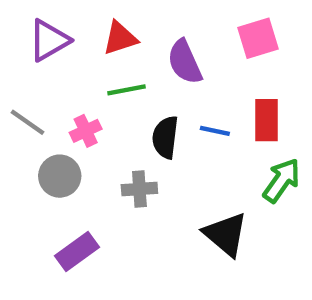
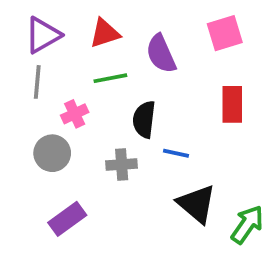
gray line: (27, 122) -> (37, 82), moved, turned 60
blue line: (215, 131) -> (176, 153), moved
green arrow: (282, 180) -> (247, 224), moved

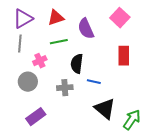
pink square: (225, 33) -> (120, 18), turned -30

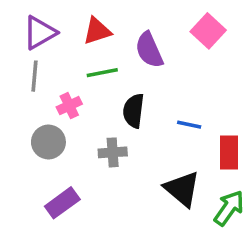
red rectangle: (124, 56) -> (229, 152), moved
blue line: (94, 82) -> (189, 125), moved

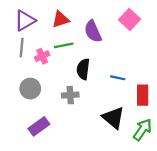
pink cross: (69, 106) -> (42, 56), moved

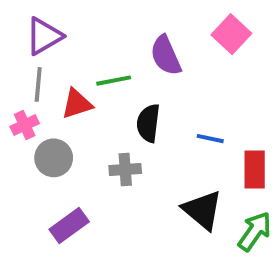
red triangle: (60, 19) -> (77, 104), moved
pink cross: (42, 56) -> (25, 125), moved

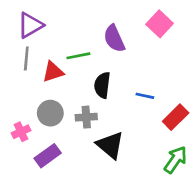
pink cross: (25, 125) -> (21, 132), moved
gray circle: (54, 158) -> (50, 113), moved
red rectangle: (255, 169) -> (176, 117), turned 45
black triangle: (202, 210) -> (110, 145), moved

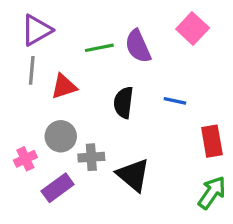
green line: (78, 56) -> (99, 48), moved
blue line: (145, 96) -> (175, 101), moved
gray cross: (86, 117) -> (91, 157), moved
red rectangle: (176, 117) -> (212, 141), turned -55

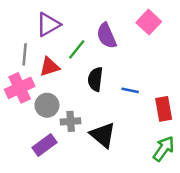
purple triangle: (37, 30) -> (48, 25), moved
green line: (99, 48) -> (77, 49), moved, turned -40
blue line: (175, 101) -> (130, 90), moved
pink cross: (25, 159) -> (20, 88), moved, size x1.6

